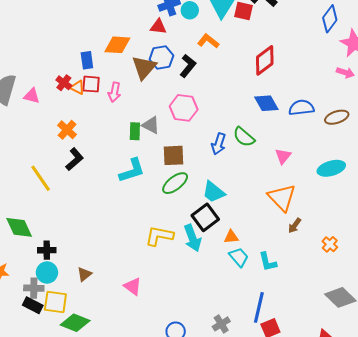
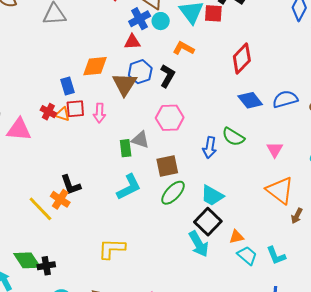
pink triangle: (32, 96) -> (19, 130), size x1.5
orange cross: (67, 130) -> (60, 199), moved
black L-shape: (74, 159) -> (71, 185), turned 120
yellow L-shape: (159, 236) -> (112, 249), moved
black cross: (47, 250) -> (46, 266), moved

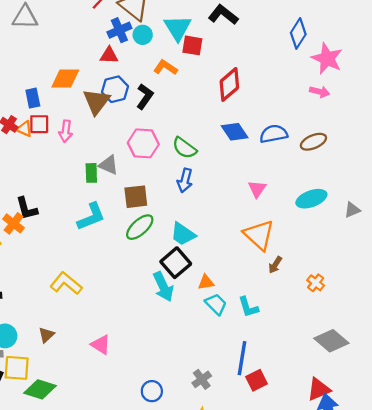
red square: (213, 13) -> (192, 45), moved
green semicircle: (233, 137) -> (184, 148), moved
yellow L-shape: (112, 249) -> (66, 283), turned 32

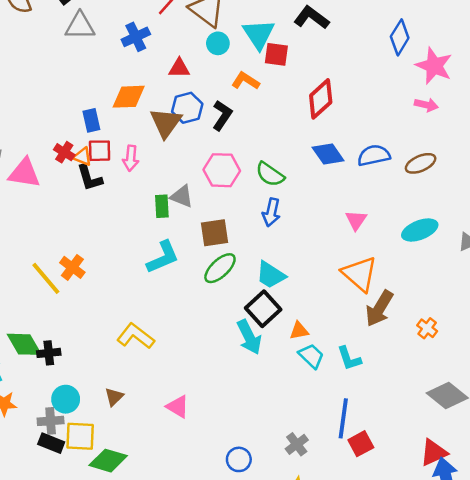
blue cross: (119, 30) -> (136, 37), moved
black L-shape: (27, 208) -> (90, 178), moved
brown arrow: (275, 265) -> (379, 308), size x1.8

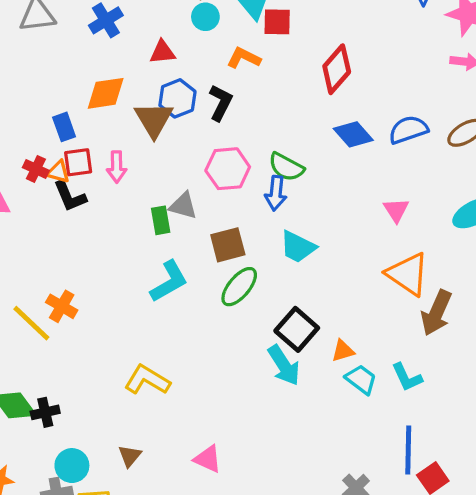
blue arrow: (271, 212) -> (276, 193), moved
cyan trapezoid: (271, 275) -> (298, 247), moved

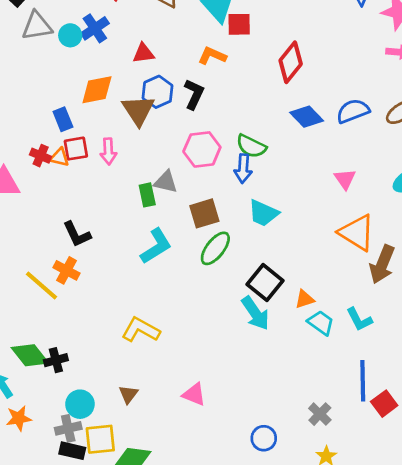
cyan circle: (205, 17) -> (70, 35), moved
black L-shape: (70, 196) -> (77, 234), moved

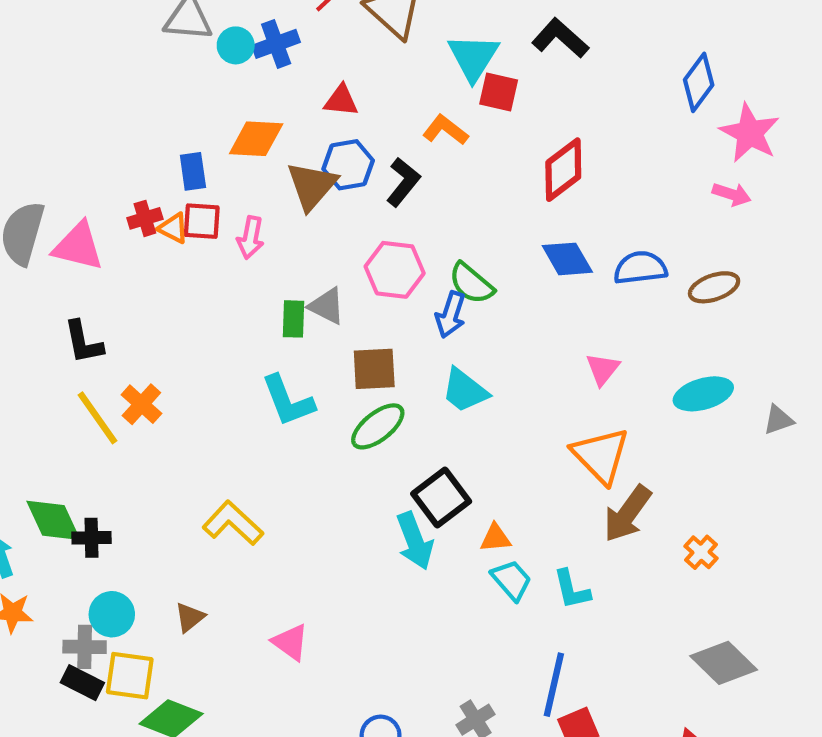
red cross: (41, 156) -> (145, 218), turned 36
black L-shape: (77, 234) -> (83, 342), moved
cyan L-shape: (156, 246) -> (288, 401), turned 87

